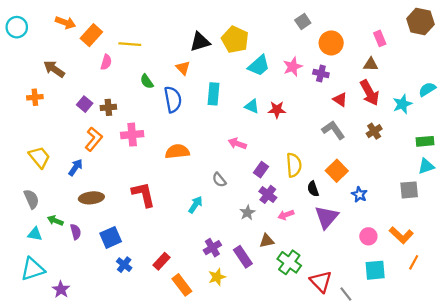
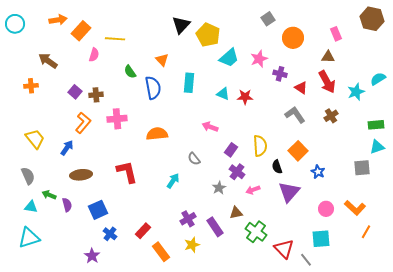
orange arrow: (65, 23) -> (58, 20), turned -30
black triangle: (200, 42) -> (181, 25), moved, turned -30
purple cross: (321, 73) -> (280, 74), moved
cyan square: (375, 270) -> (321, 239), moved
purple star: (61, 289) -> (92, 256), moved

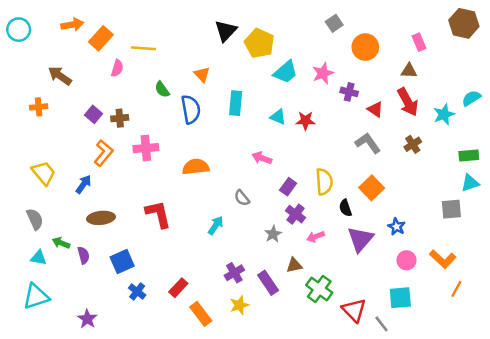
blue star: (318, 172) -> (397, 227), moved
purple star: (92, 256) -> (87, 319), moved

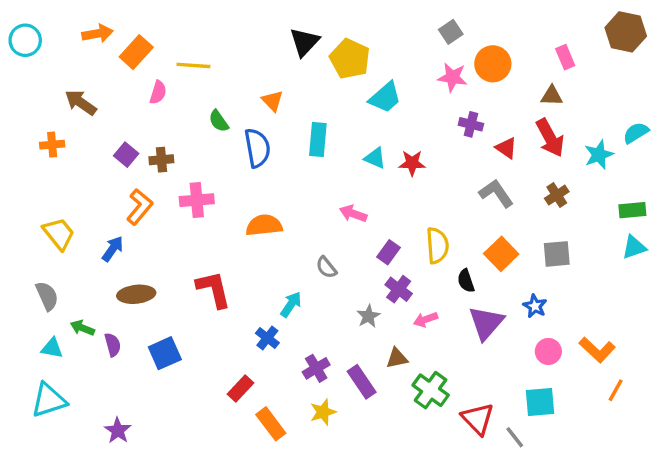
pink star: (323, 73) -> (452, 77), moved, turned 30
gray square: (451, 209) -> (557, 254), moved
blue cross: (137, 291) -> (267, 338), moved

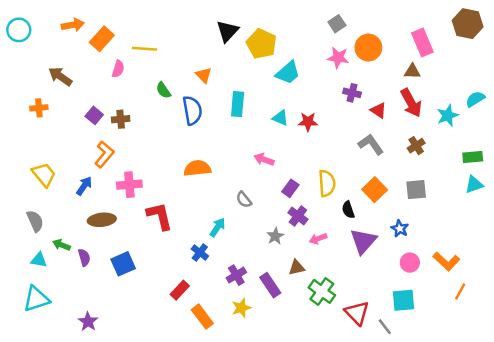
pink rectangle: (565, 57) -> (422, 42), size x1.5
pink cross: (197, 200) -> (129, 185), moved

